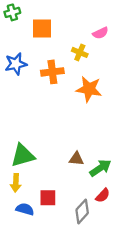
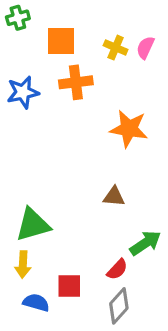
pink semicircle: (100, 33) -> (145, 48), turned 140
yellow cross: (80, 52) -> (116, 48), moved
orange cross: (52, 72) -> (76, 82), moved
brown triangle: (76, 159) -> (114, 197), moved
red semicircle: (103, 195) -> (117, 269), moved

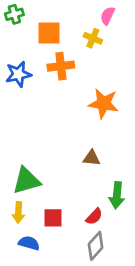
pink semicircle: (145, 48) -> (108, 16), moved
green arrow: (145, 243) -> (117, 195), turned 130
red square: (69, 286) -> (53, 218), moved

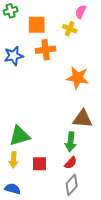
brown triangle: (92, 158) -> (83, 119), moved, size x1.5
green arrow: (117, 195) -> (71, 142), moved
blue semicircle: (29, 243) -> (13, 189), moved

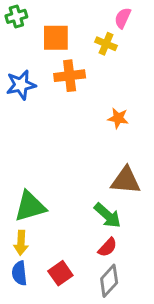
orange star: (78, 78) -> (118, 118), size x0.6
green arrow: (71, 142) -> (108, 215), turned -54
red square: (40, 164) -> (60, 273), moved, turned -35
blue semicircle: (13, 189) -> (19, 273), moved, turned -112

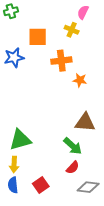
orange square: (56, 38) -> (38, 37), moved
orange cross: (70, 76) -> (61, 61), moved
gray diamond: (109, 281) -> (88, 187), moved, turned 55

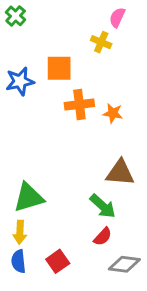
green cross: (11, 11) -> (16, 16), turned -32
orange square: (38, 37) -> (59, 68), moved
orange cross: (61, 61) -> (79, 105), moved

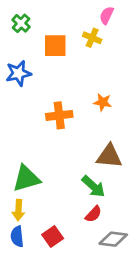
green cross: (16, 16) -> (21, 23), moved
orange square: (59, 68) -> (55, 46), moved
orange cross: (79, 105) -> (59, 115), moved

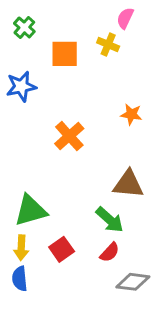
orange star: (103, 102) -> (131, 114), moved
orange cross: (59, 115) -> (69, 136), turned -35
red square: (53, 236) -> (62, 249), moved

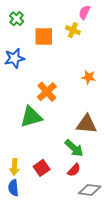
green triangle: (31, 210) -> (31, 117), moved

